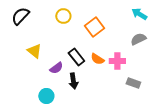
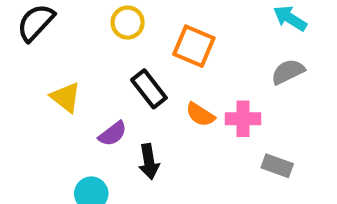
orange square: (94, 27) -> (194, 46), turned -30
black rectangle: (76, 57) -> (149, 89), moved

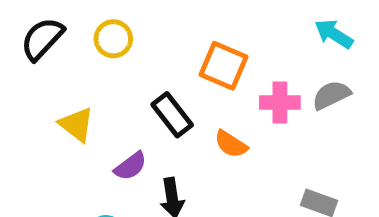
yellow circle: (128, 23) -> (113, 39), moved
pink cross: (243, 119) -> (280, 102), moved

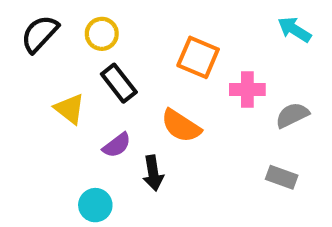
gray semicircle: (331, 95) -> (292, 115), moved
black rectangle: (172, 115) -> (119, 83), moved
orange semicircle: (231, 144) -> (181, 126), moved, size x1.4

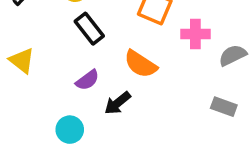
yellow triangle: (70, 109) -> (22, 61), moved
black arrow: (153, 173) -> (118, 103), turned 60

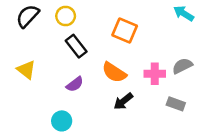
pink cross: (195, 34) -> (155, 74), moved
black arrow: (118, 103) -> (123, 101), moved

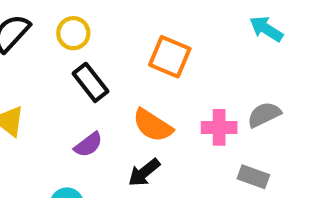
black arrow: (123, 101) -> (144, 172), moved

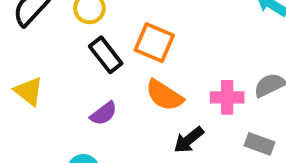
orange square: (170, 57) -> (154, 43), moved
black arrow: (144, 172) -> (189, 140), moved

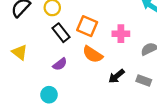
pink cross: (227, 97) -> (121, 34), moved
black arrow: (189, 140) -> (116, 76), moved

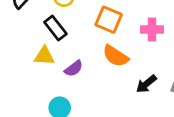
black rectangle: (61, 33) -> (55, 28), moved
yellow triangle: (20, 52) -> (44, 56), moved, turned -35

